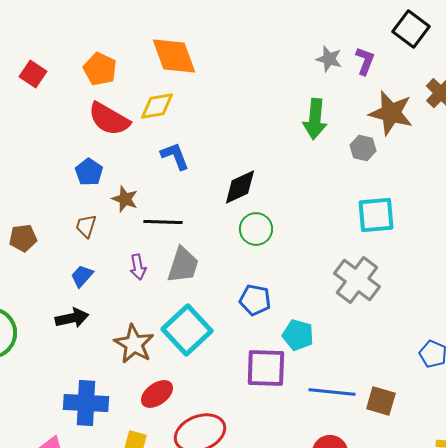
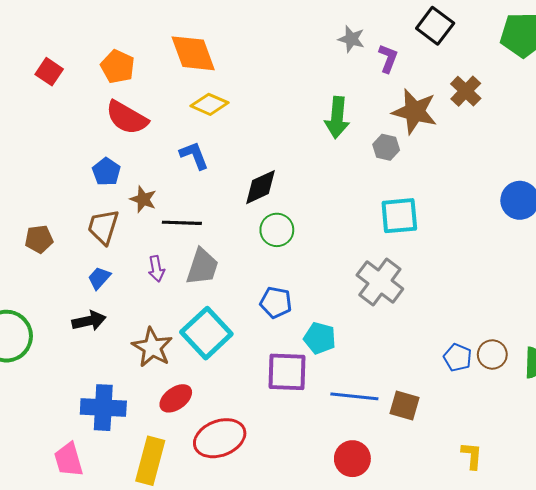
gray star: (329, 59) -> (351, 39), moved
yellow diamond: (157, 106) -> (209, 104), moved, turned 33
brown trapezoid: (86, 226) -> (103, 227), size x1.5

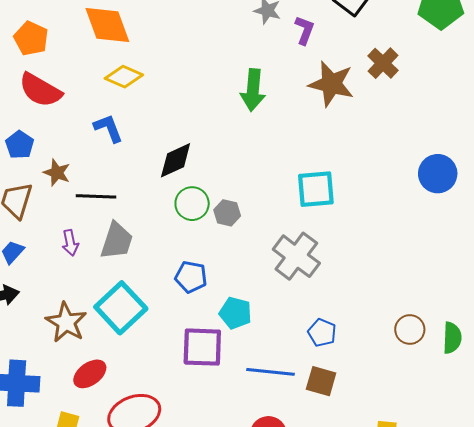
gray hexagon: (386, 147) -> (227, 213), moved
blue pentagon: (458, 358) -> (322, 333), moved

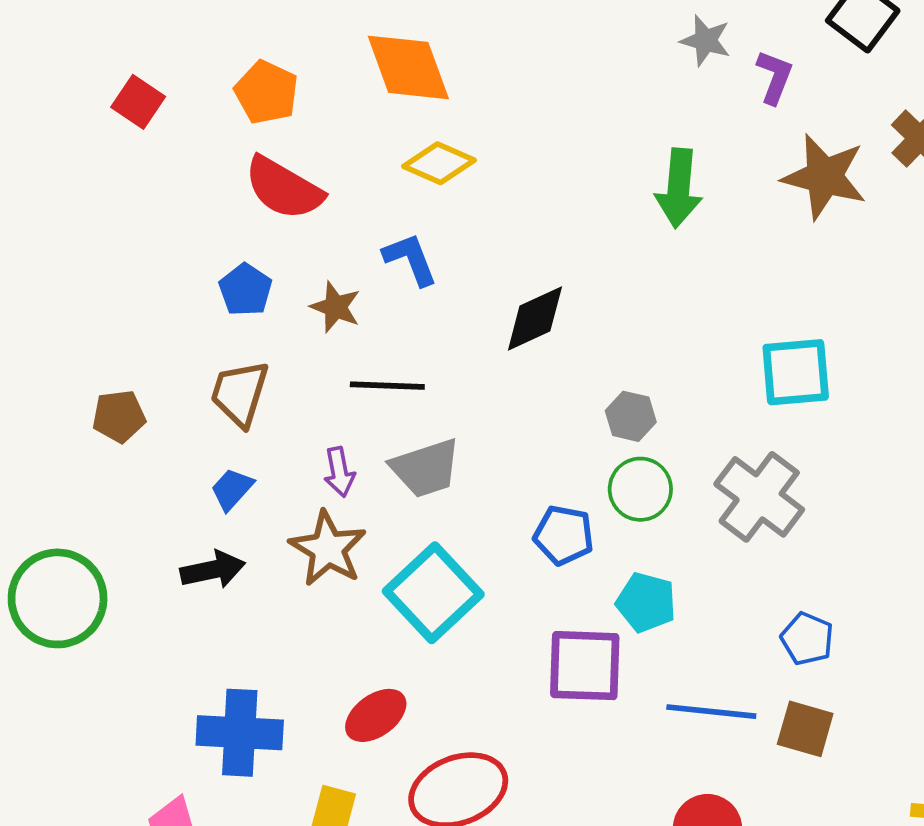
brown star: (57, 173) -> (336, 307), moved
green circle: (192, 204) -> (640, 489), moved
gray trapezoid: (117, 241) -> (426, 468), turned 54
brown star: (66, 322) -> (328, 549), moved

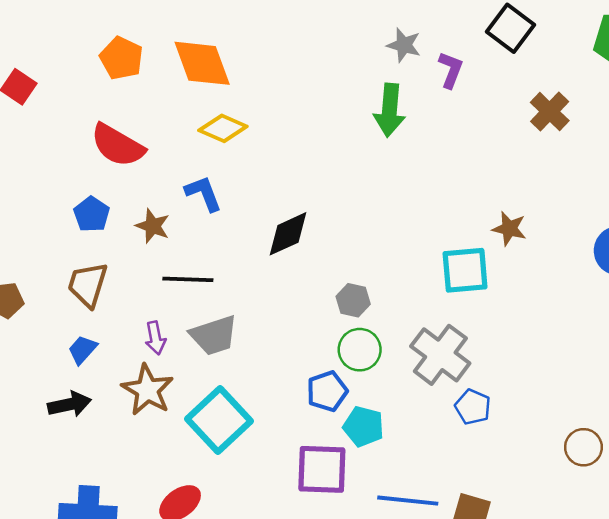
orange pentagon: (266, 92) -> (121, 58), moved
brown star: (824, 177) -> (509, 229), moved, size x0.6
green arrow: (679, 188) -> (390, 110), moved
blue pentagon: (564, 535) -> (327, 391), moved, turned -30
blue pentagon: (807, 639) -> (473, 407), moved

